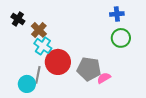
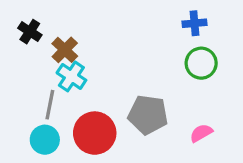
red circle: (58, 62) -> (95, 133), moved
gray line: (38, 75) -> (50, 105), moved
pink semicircle: (104, 78) -> (201, 133), moved

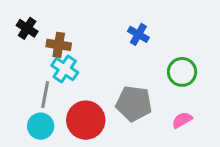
blue cross: (194, 23) -> (138, 34), moved, turned 35
brown cross: (65, 50) -> (59, 45), turned -35
green circle: (201, 63) -> (182, 72), moved

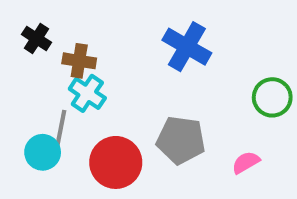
blue cross: (138, 34) -> (187, 47), size x1.6
green circle: (182, 72) -> (272, 97), moved
cyan circle: (41, 126) -> (43, 152), moved

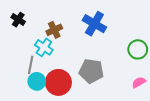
brown cross: (79, 61) -> (54, 30), moved, turned -35
cyan circle: (43, 152) -> (37, 81), moved
pink semicircle: (246, 162) -> (139, 82), moved

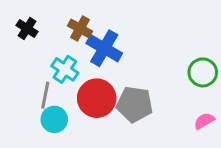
blue cross: (94, 24) -> (104, 48), moved
brown cross: (54, 30) -> (80, 29), moved, turned -35
red circle: (58, 82) -> (97, 98), moved

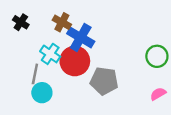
red circle: (97, 98) -> (75, 61), moved

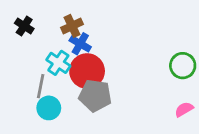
brown cross: (62, 22) -> (72, 26), turned 36
blue cross: (81, 38) -> (80, 44), moved, size x0.7
gray pentagon: (104, 81) -> (95, 96), moved

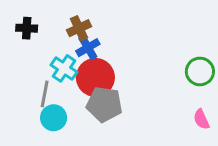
black cross: (24, 26) -> (27, 28), turned -30
blue cross: (80, 44) -> (88, 48), turned 30
pink semicircle: (184, 109) -> (201, 119), turned -84

